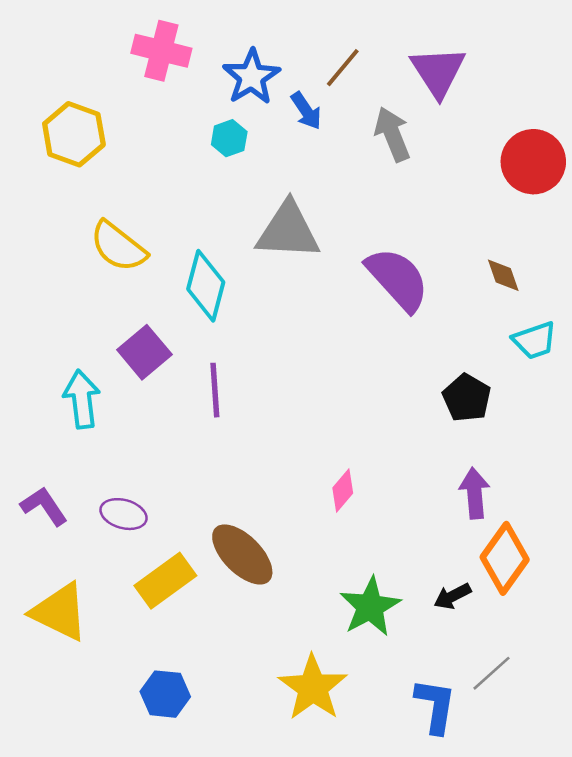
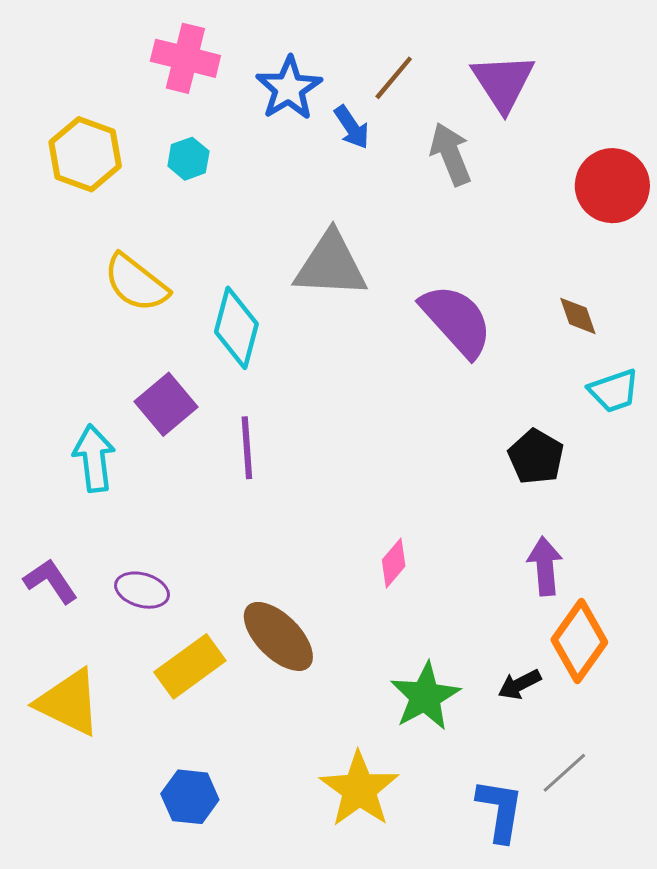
cyan hexagon: (229, 138) -> (188, 159), moved

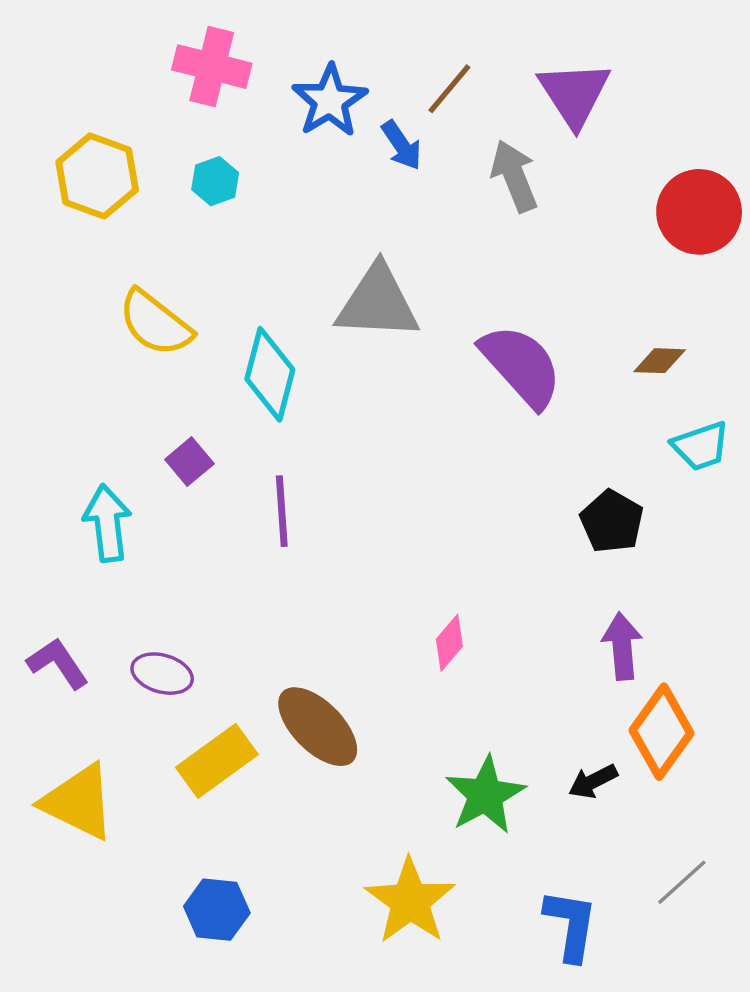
brown diamond: (578, 316) -> (660, 361), turned -69
purple square: (166, 404) -> (189, 462), size x0.7
gray line: (564, 773) -> (682, 882), moved

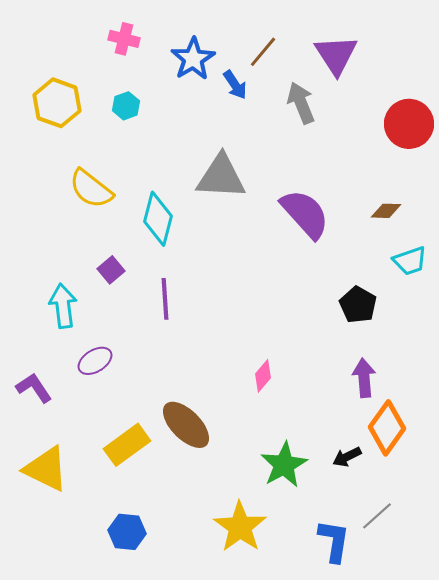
pink cross: (212, 67) -> (124, 39), size x0.7
purple ellipse: (162, 674) -> (95, 361), moved, turned -48
gray line: (682, 882) -> (377, 516), moved

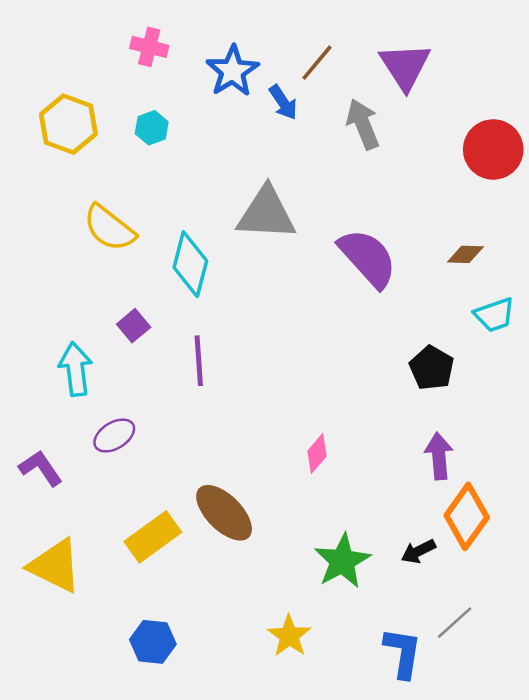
yellow star: (240, 527) -> (289, 636), size x0.7

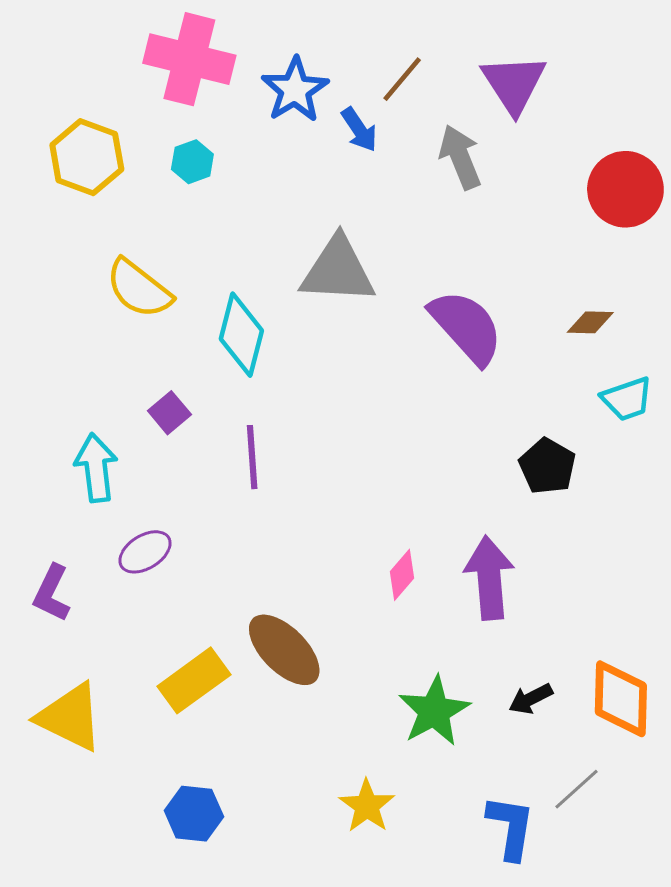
pink cross: (149, 47) -> (189, 59), size x1.8
purple arrow: (439, 456) -> (489, 578), moved, size x1.4
purple L-shape: (41, 468) -> (52, 593), turned -120
orange diamond: (467, 516) -> (621, 699), moved, turned -34

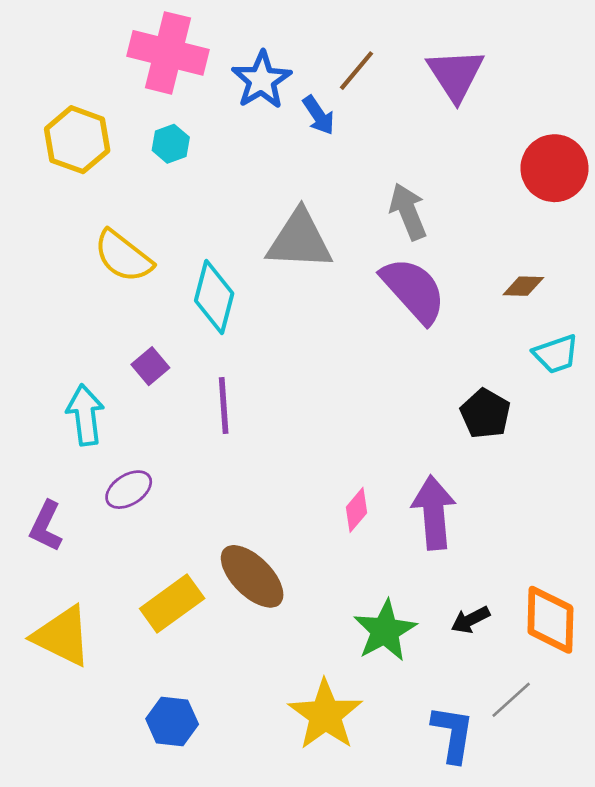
gray arrow: (460, 157) -> (408, 212), moved
yellow star: (367, 806) -> (325, 715), size x1.5

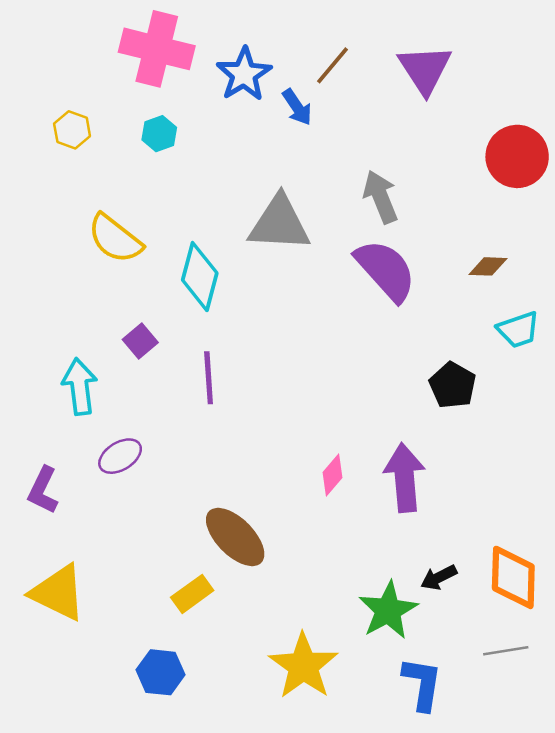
yellow hexagon: (77, 140) -> (72, 130), size x0.6
yellow rectangle: (172, 604) -> (192, 594), moved, size x0.7
green star: (385, 631) -> (388, 610), moved
gray line: (511, 700) -> (506, 651), moved, turned 33

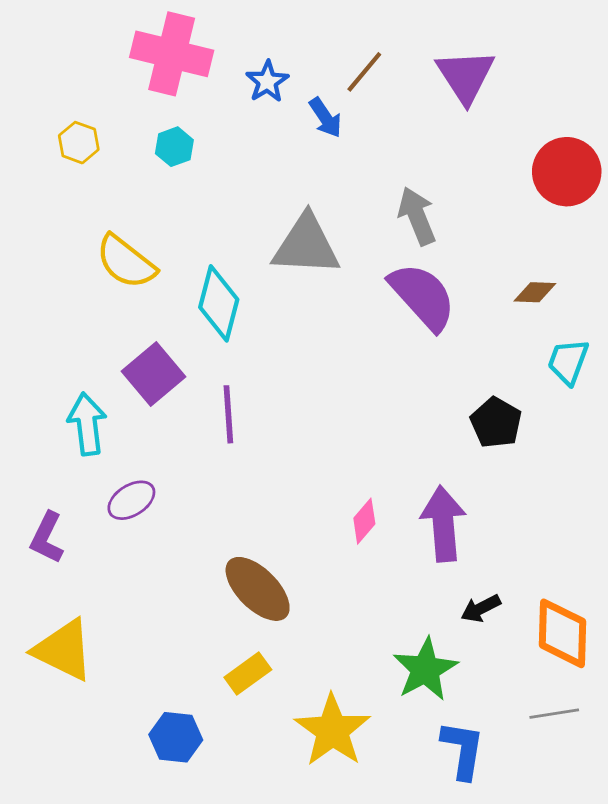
blue star: (244, 74) -> (267, 82), size x0.7
cyan trapezoid: (518, 330) -> (568, 362), turned 129
purple square: (140, 341) -> (154, 374), size x1.6
black arrow: (439, 577) -> (481, 608), moved
yellow rectangle: (192, 594) -> (248, 674), moved

